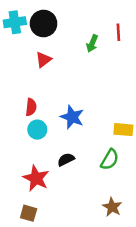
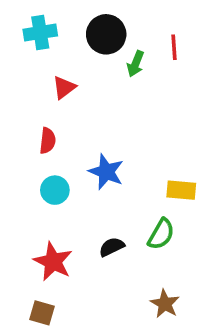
cyan cross: (15, 22) -> (40, 33), moved
black circle: (44, 24) -> (106, 34), moved
red semicircle: (31, 107) -> (48, 141), moved
black semicircle: (66, 160) -> (112, 247), moved

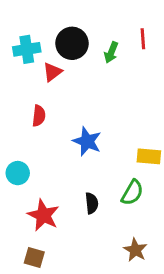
cyan cross: (40, 33) -> (27, 49), moved
black circle: (106, 34) -> (72, 43), moved
cyan circle: (55, 190) -> (18, 173), moved
black semicircle: (112, 247) -> (92, 203), turned 110

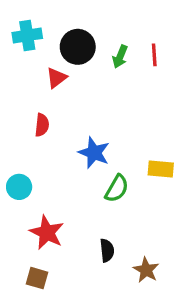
red line: (143, 39) -> (154, 55), moved
cyan cross: (27, 49) -> (27, 35), moved
green semicircle: (132, 193) -> (117, 189), moved
black semicircle: (92, 203) -> (107, 250), moved

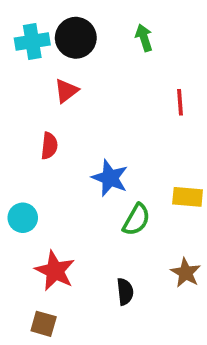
black circle: (78, 47) -> (76, 38), moved
red line: (154, 55) -> (180, 102), moved
green arrow: (120, 57) -> (144, 38), moved, turned 140
brown star: (146, 270) -> (186, 273), moved

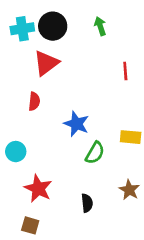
red triangle: (66, 91) -> (46, 63), size x1.5

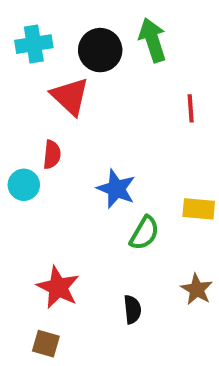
black circle: (53, 26) -> (100, 50), moved
green arrow: (100, 26) -> (152, 40), size x1.5
red triangle: (46, 63) -> (70, 96), turned -40
cyan circle: (16, 152) -> (24, 185), moved

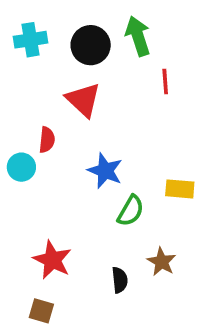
red triangle: (70, 96) -> (83, 100), moved
red line: (191, 108) -> (165, 82), moved
brown star: (197, 289) -> (162, 262), moved

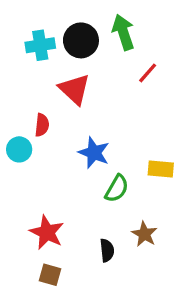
cyan cross: (31, 40) -> (40, 45), moved
red line: (165, 82) -> (148, 73), turned 45
brown square: (41, 311) -> (50, 275), moved

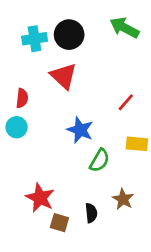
green arrow: (123, 32) -> (124, 28), moved, turned -44
red line: (148, 73) -> (126, 102), moved
red semicircle: (42, 125) -> (22, 98), moved
brown square: (50, 275) -> (59, 223), moved

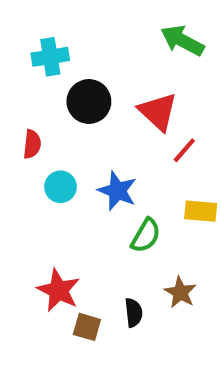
black circle: (69, 35) -> (89, 101), moved
red triangle: (64, 76) -> (158, 112), moved
cyan circle: (17, 127) -> (60, 187), moved

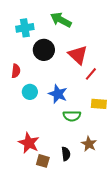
green arrow: (182, 41) -> (61, 20), moved
green semicircle: (146, 236) -> (72, 116), turned 60

